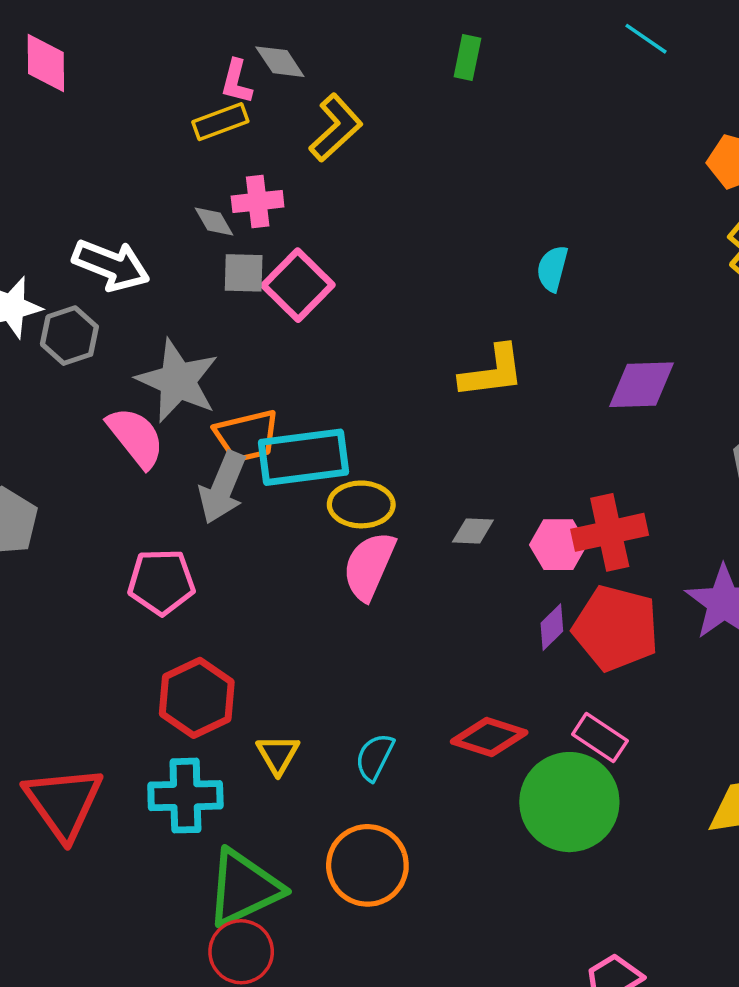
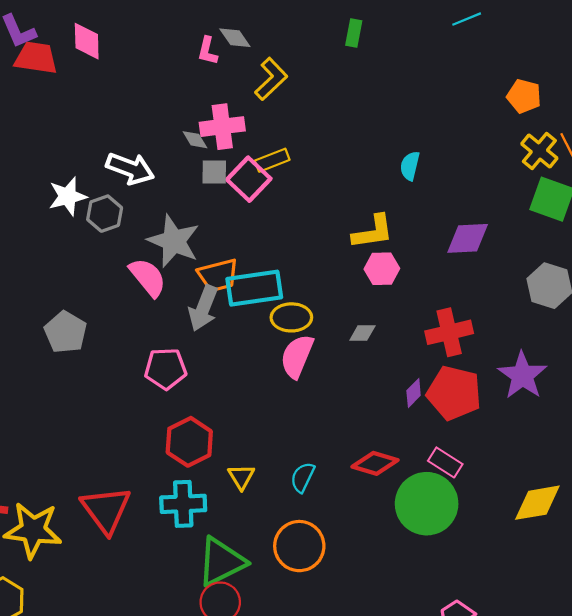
cyan line: (646, 39) -> (467, 19), turned -56
yellow rectangle: (220, 122) -> (272, 160), moved
pink cross: (258, 202) -> (222, 127), size x1.4
pink hexagon: (558, 545) -> (382, 269), moved

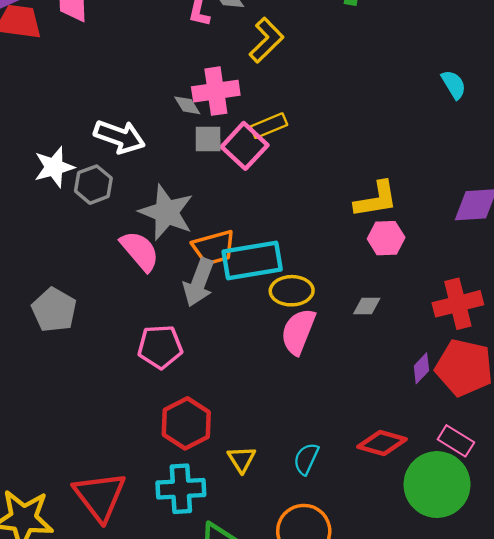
cyan semicircle: (410, 166) -> (454, 85), moved, turned 136

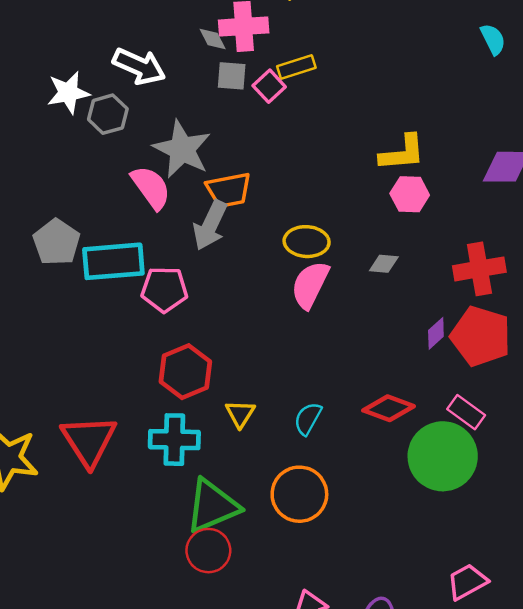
pink square: (245, 146) -> (269, 86), size x0.7
cyan rectangle: (252, 261) -> (113, 261), moved

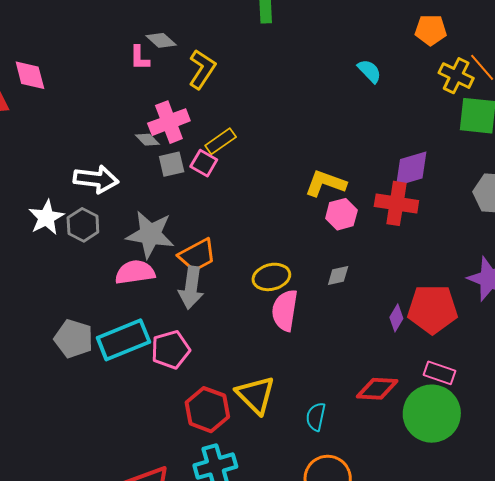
yellow L-shape: (402, 153) -> (325, 183), turned -138
pink semicircle: (151, 187) -> (135, 272), turned -45
red cross: (479, 269) -> (396, 203), moved, turned 36
yellow triangle: (240, 414) -> (256, 395), moved, size x1.6

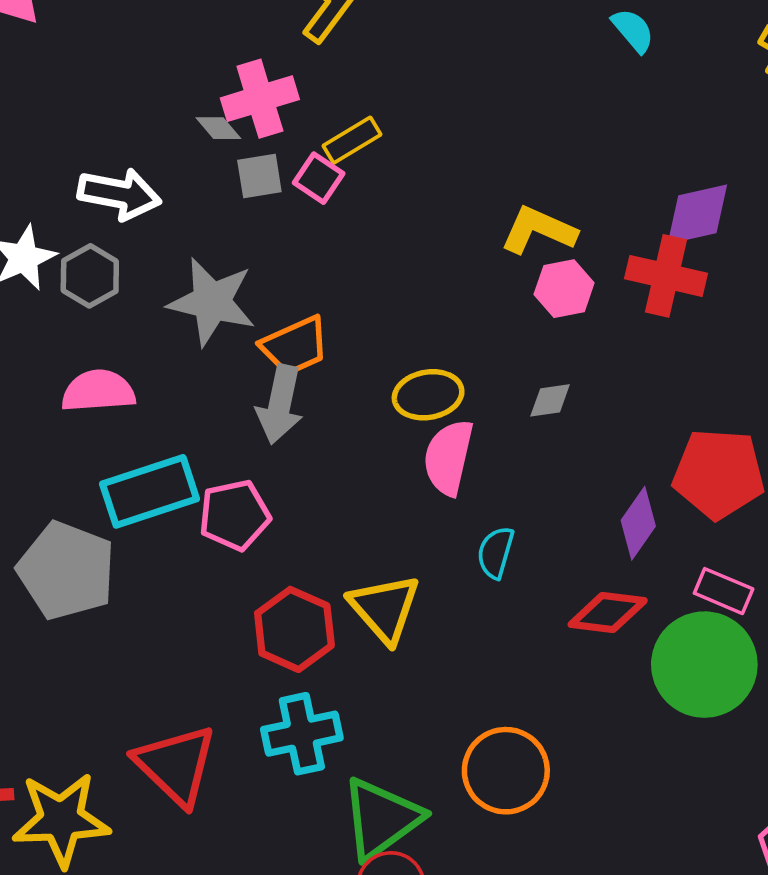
pink semicircle: (135, 272) -> (98, 391), moved
purple diamond: (396, 318) -> (638, 523), moved, size x1.4
gray pentagon: (74, 339) -> (66, 571), moved, size x1.4
cyan semicircle: (316, 417) -> (496, 553), moved

